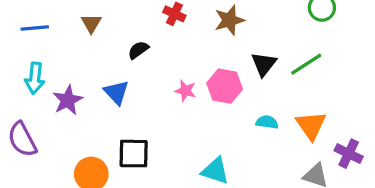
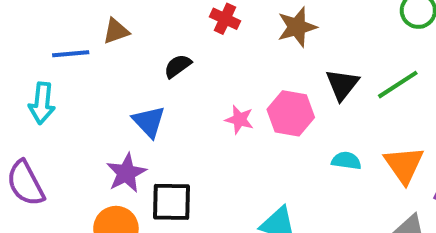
brown triangle: (91, 23) -> (116, 31), turned 40
blue line: (35, 28) -> (71, 54), moved
purple star: (68, 100) -> (126, 173), moved

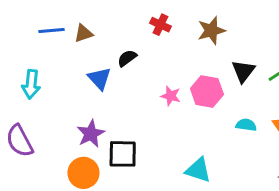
blue line: (71, 54) -> (52, 31), moved
blue triangle: (149, 122) -> (99, 78), moved

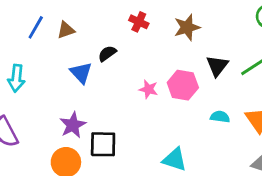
blue line: (52, 31) -> (36, 27), turned -55

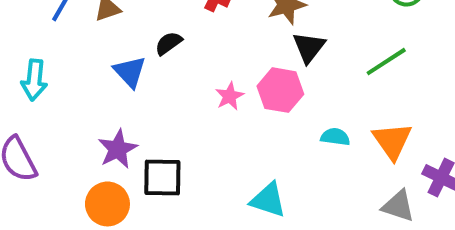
black triangle: (217, 66) -> (309, 47), moved
pink star: (148, 89) -> (230, 96), turned 30

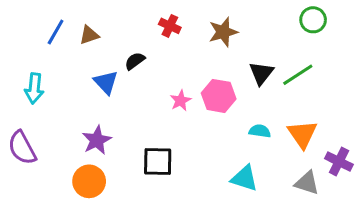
black triangle: (309, 47) -> (261, 73), moved
black square: (162, 178) -> (158, 162), moved
cyan triangle: (268, 200) -> (245, 178), moved

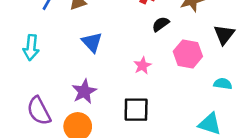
black semicircle: (135, 61) -> (161, 24), moved
pink star: (181, 101) -> (142, 66), moved
purple semicircle: (22, 148) -> (39, 111), moved

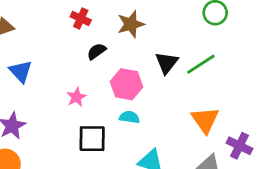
cyan semicircle: (223, 84) -> (129, 117), moved
black square: (136, 110) -> (92, 139), moved

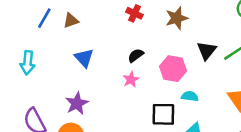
black semicircle: (96, 51) -> (136, 55), moved
cyan semicircle: (129, 117) -> (190, 96), moved
black square: (92, 139) -> (163, 114), moved

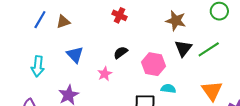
brown star: (177, 18) -> (176, 21), moved, turned 30
cyan arrow: (28, 63) -> (38, 66), moved
pink star: (131, 79) -> (105, 74), moved

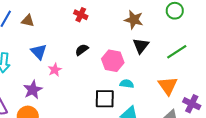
brown triangle: (63, 22) -> (28, 21), turned 32
green line: (209, 49) -> (177, 52), moved
pink star: (105, 74) -> (55, 70), moved

